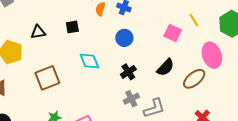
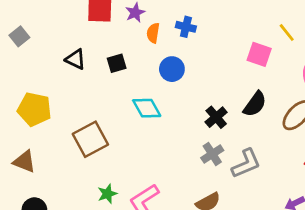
black triangle: (38, 32) -> (76, 59), moved, turned 42
blue circle: (124, 38) -> (172, 69), moved
black cross: (128, 72) -> (216, 117), moved

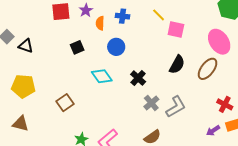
yellow line: (287, 32) -> (159, 15), moved
black triangle: (76, 59) -> (26, 46), moved
black cross: (216, 117) -> (138, 78), moved
brown square: (90, 139) -> (65, 103), size x0.7

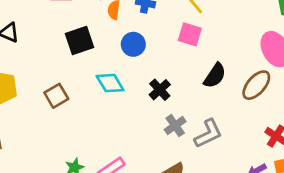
pink square: (176, 29) -> (190, 34), moved
black square: (77, 47) -> (79, 40), size x1.5
brown square: (65, 103) -> (56, 96), moved

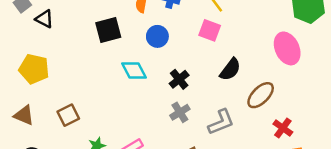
brown ellipse: (256, 85) -> (261, 95), moved
brown square: (56, 96) -> (68, 115), moved
gray cross: (175, 126) -> (180, 112), moved

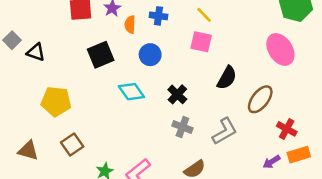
yellow pentagon: (34, 69) -> (56, 101), moved
gray cross: (180, 112) -> (182, 127), turned -30

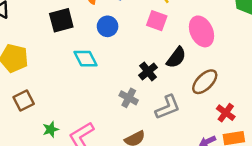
pink ellipse: (280, 49) -> (201, 31), moved
black cross: (177, 94) -> (148, 71), moved

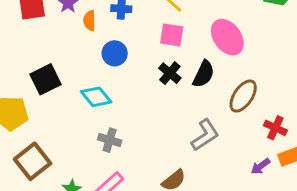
black square: (61, 20) -> (46, 79), moved
black cross: (148, 71) -> (170, 73), moved
gray cross: (129, 98) -> (110, 140), moved
brown square: (24, 101) -> (33, 161), size x1.4

